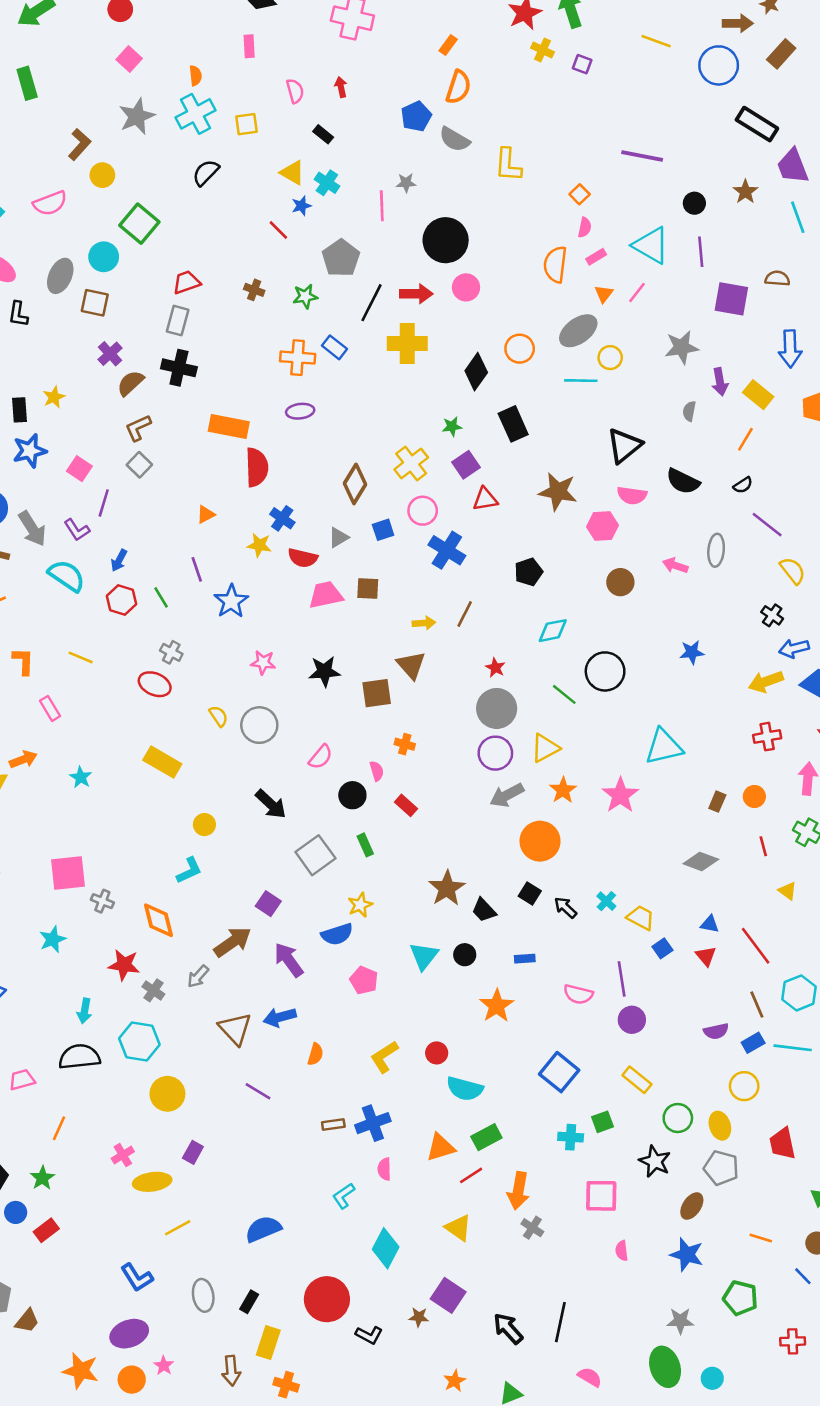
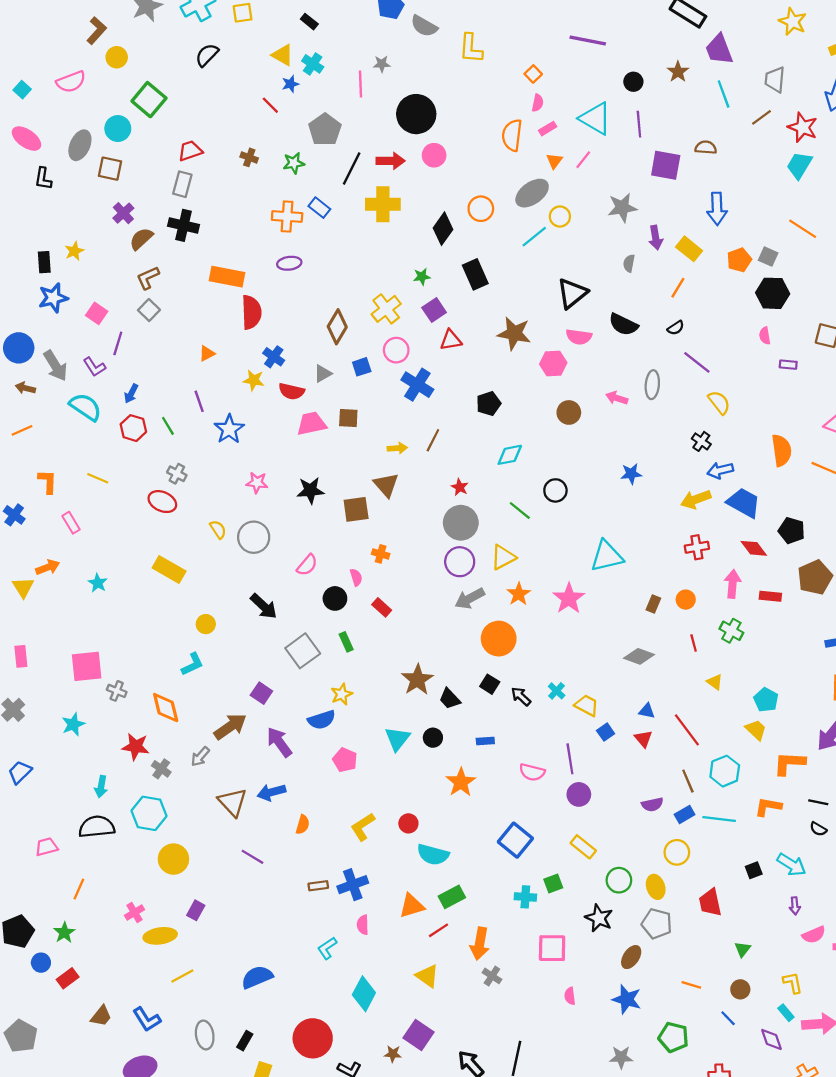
cyan line: (581, 381) -> (534, 237), turned -40
black circle: (605, 671) -> (555, 490), size x0.7
brown trapezoid: (27, 1321) -> (101, 1016), moved

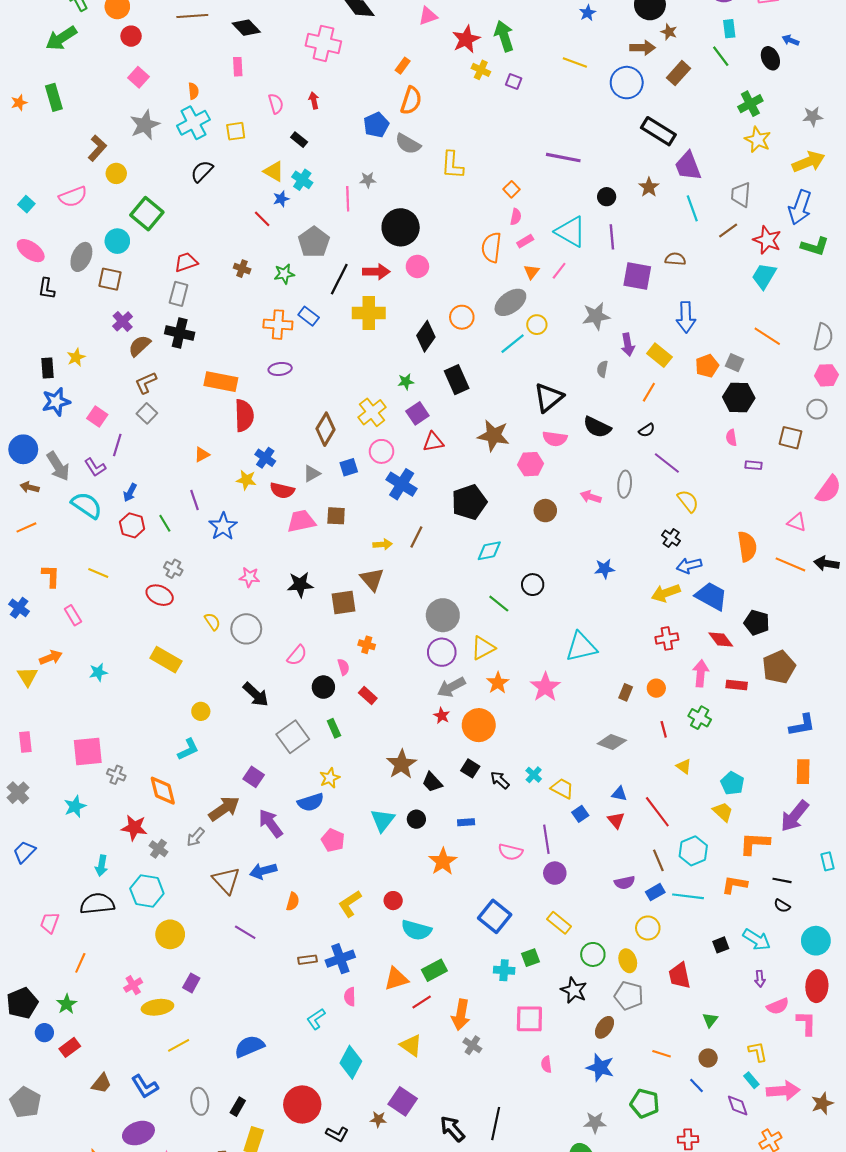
black pentagon: (489, 404) -> (469, 502), size x1.5
red star: (460, 487) -> (442, 716), moved
cyan star: (98, 583) -> (98, 672), turned 30
pink trapezoid: (47, 847) -> (50, 923), turned -55

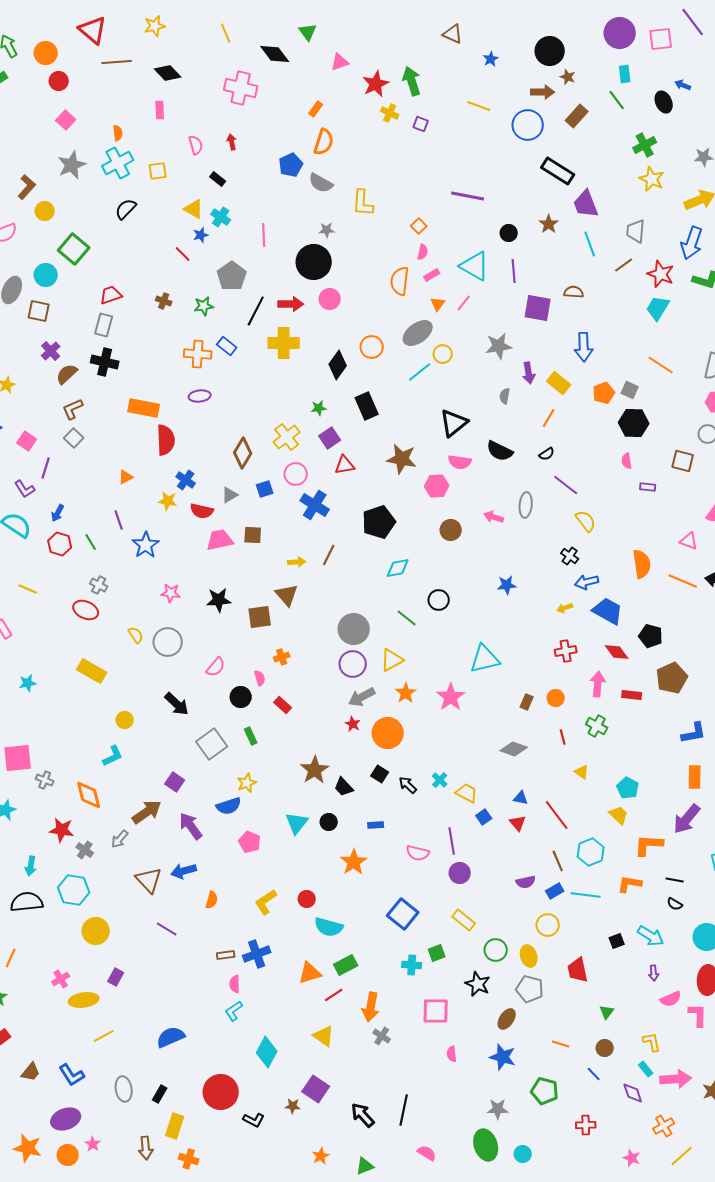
gray star: (368, 180) -> (327, 230), moved
yellow arrow: (666, 593) -> (565, 608), size x0.6
orange cross: (367, 645) -> (282, 657), turned -35
pink semicircle: (350, 997) -> (235, 984), moved

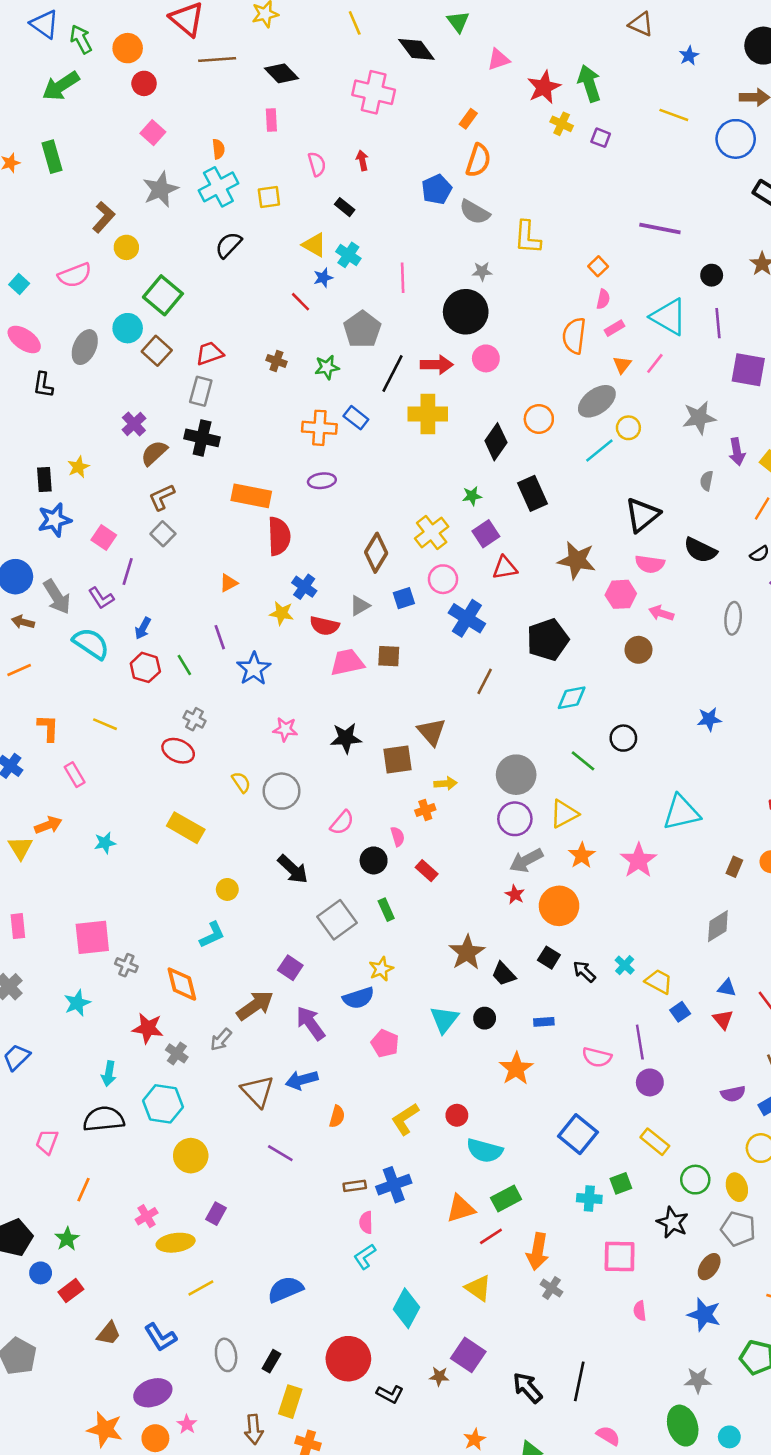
brown square: (39, 311) -> (157, 351), moved, turned 30
pink arrow: (494, 517) -> (661, 613), moved
yellow arrow: (297, 562) -> (446, 784), moved
gray diamond: (514, 749) -> (718, 926), turned -52

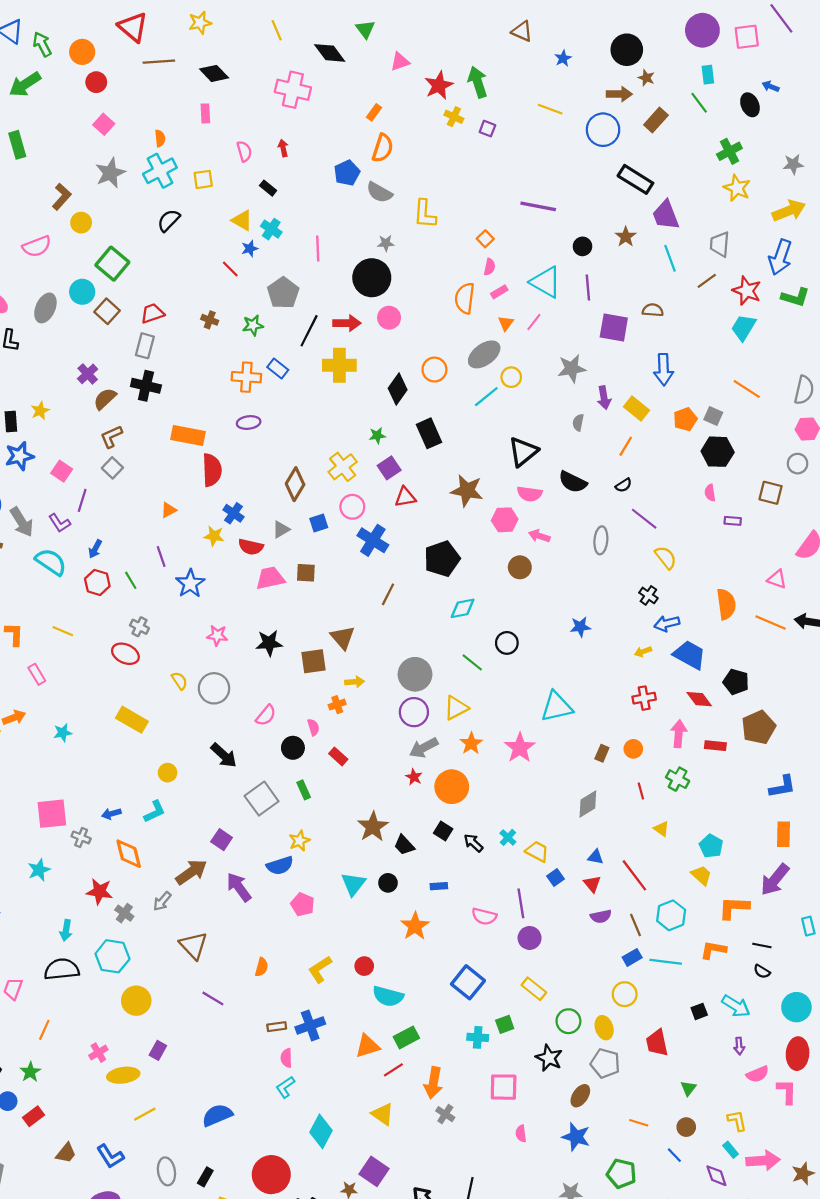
blue arrow: (302, 1080) -> (111, 814), moved, size x0.7
purple semicircle: (733, 1094) -> (601, 916), moved

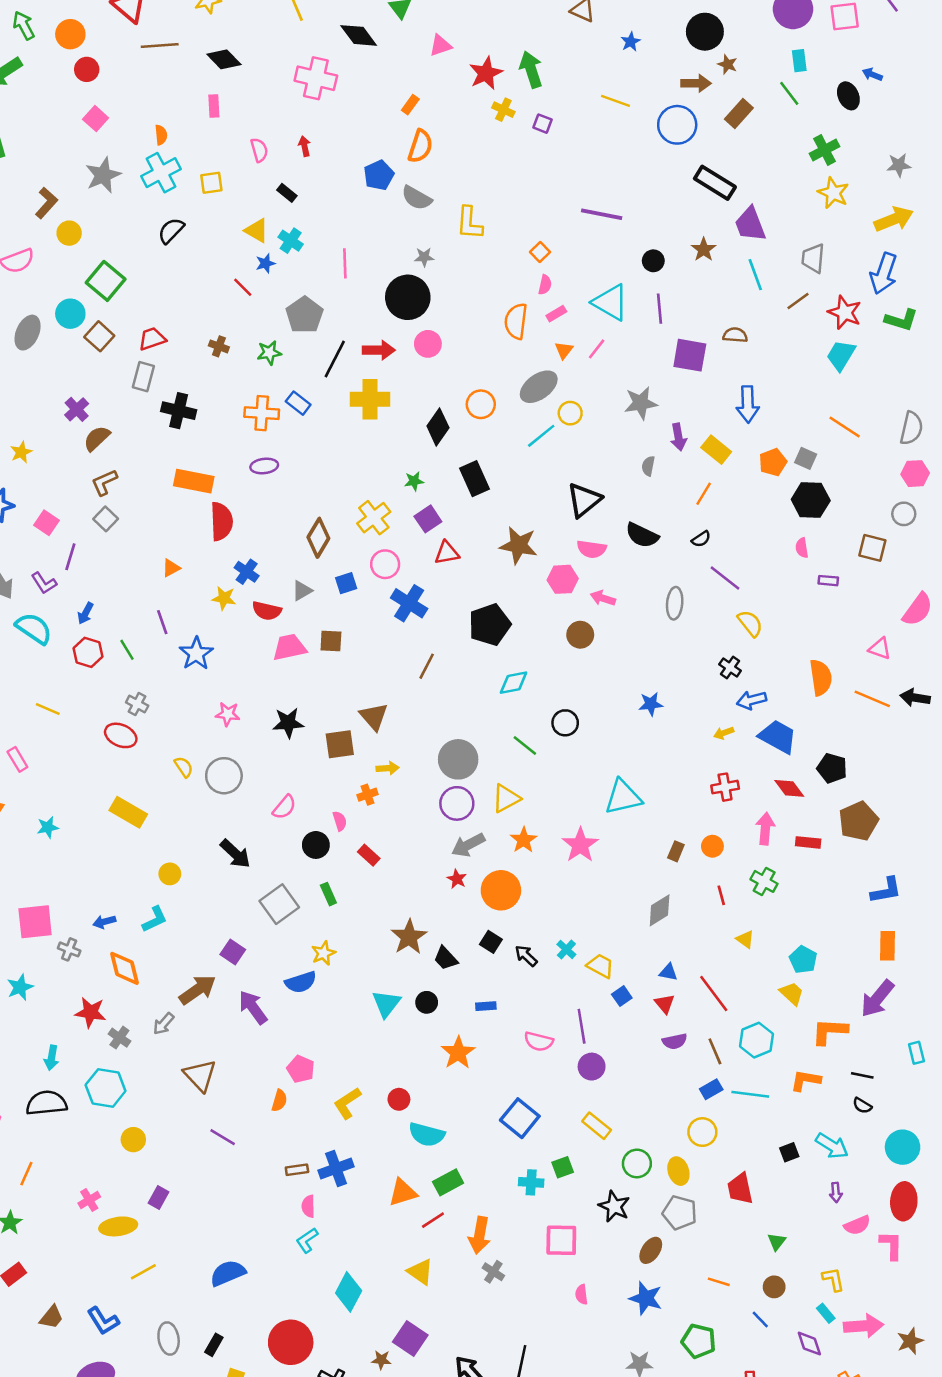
black cross: (146, 386) -> (179, 411), moved
pink pentagon: (303, 904) -> (301, 1069), moved
yellow circle: (136, 1001) -> (133, 1140), size x0.7

